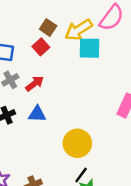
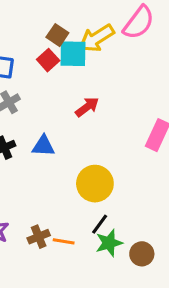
cyan square: (90, 48) -> (73, 54), moved
red arrow: (35, 84) -> (87, 107), moved

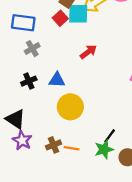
yellow circle: (95, 184) -> (70, 107), moved
black line: (100, 224) -> (110, 136), moved

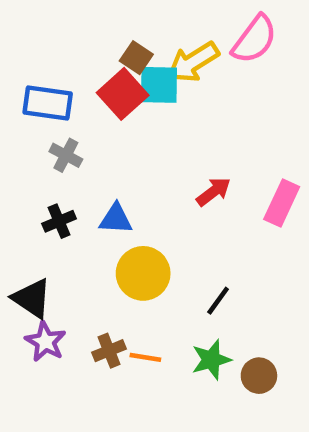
red square: (60, 18) -> (123, 94), size x1.5
gray cross: (32, 49) -> (66, 155), turned -32
red arrow: (88, 52) -> (214, 192), moved
black line: (110, 136) -> (218, 301), moved

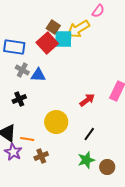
pink semicircle: (254, 39) -> (98, 11), moved, size x0.6
red arrow: (214, 192) -> (87, 100), moved
blue triangle: (116, 219) -> (38, 75), moved
orange line: (145, 357) -> (27, 139), moved

